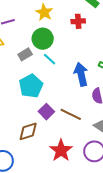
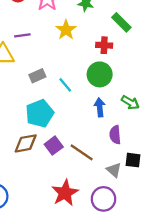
green circle: (43, 39) -> (100, 74), moved
blue arrow: (81, 74) -> (100, 107), size x0.7
brown diamond: (28, 131) -> (26, 143), moved

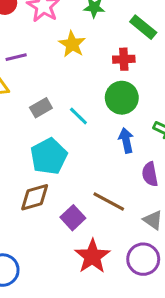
purple square: (54, 146) -> (73, 218), moved

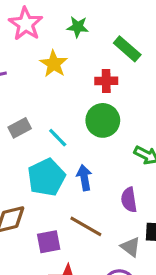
blue arrow: (126, 140) -> (84, 178), moved
cyan pentagon: (49, 156) -> (46, 177), moved
purple square: (73, 218) -> (49, 242), turned 30

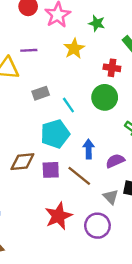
blue arrow: (84, 178) -> (89, 149), moved
purple semicircle: (129, 200) -> (115, 161), turned 66
purple square: (49, 242) -> (51, 170), moved

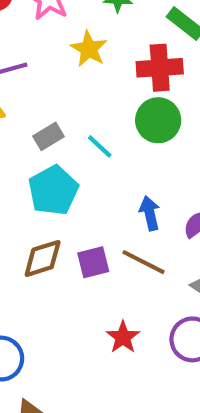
red cross: (112, 68) -> (160, 68), size x1.5
cyan pentagon: (55, 134) -> (53, 190), moved
red star: (58, 216) -> (123, 337), size x0.7

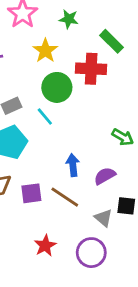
green circle: (158, 120) -> (57, 87), moved

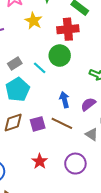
green circle: (57, 87) -> (60, 56), moved
red star: (45, 246) -> (40, 161), moved
purple circle: (91, 253) -> (75, 164), moved

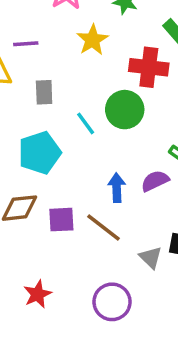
gray rectangle: (15, 63) -> (44, 92), moved, turned -72
purple semicircle: (88, 104) -> (155, 181), moved
red star: (40, 161) -> (37, 294), moved

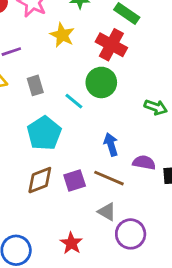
red cross: (149, 67) -> (111, 45), turned 36
purple semicircle: (155, 181) -> (144, 163), moved, turned 50
gray triangle: (151, 257) -> (107, 212), moved

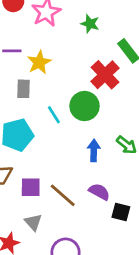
yellow star: (62, 35) -> (39, 62), moved
blue arrow: (111, 145) -> (94, 151), moved
gray triangle: (107, 212) -> (33, 222), moved

